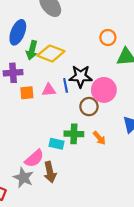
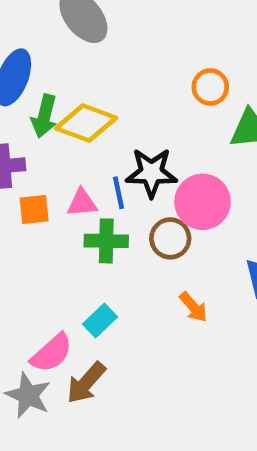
green cross: (74, 134) -> (106, 241), moved
cyan rectangle: (57, 144) -> (100, 321), turned -56
brown arrow: (50, 172) -> (86, 383), turned 54

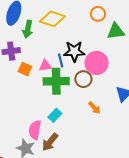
yellow diamond: (86, 123) -> (52, 19), moved
orange square: (34, 209) -> (25, 69), turned 32
green cross: (106, 241) -> (56, 81), size x1.4
pink semicircle: (52, 353) -> (35, 130), turned 144

